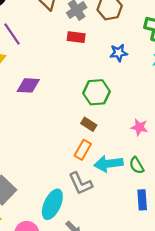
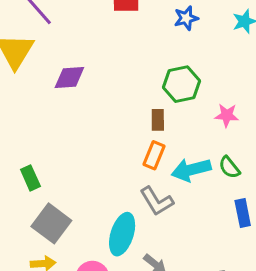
green hexagon: (97, 92) -> (182, 84), moved
brown rectangle: (89, 124) -> (158, 120), turned 64

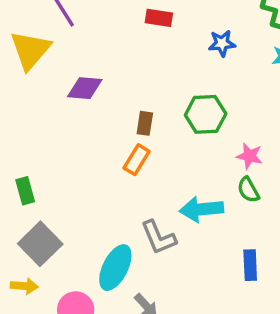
brown rectangle: (158, 120) -> (145, 123), moved
orange rectangle: (154, 155) -> (137, 160), moved
green semicircle: (229, 167) -> (248, 190), moved

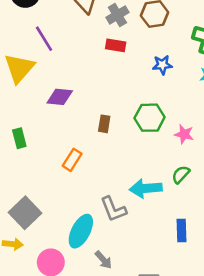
pink star: (249, 156) -> (184, 134), moved
orange rectangle: (137, 160) -> (72, 160), moved
green semicircle: (248, 190) -> (181, 174), turned 72
green rectangle: (25, 191) -> (19, 138), moved

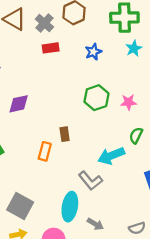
brown rectangle: (104, 124) -> (65, 134), moved

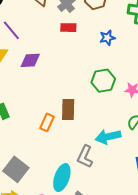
purple diamond: (19, 104) -> (30, 60), moved
brown rectangle: (65, 134) -> (68, 110), size x1.5
gray L-shape: (90, 181) -> (85, 157), turned 55

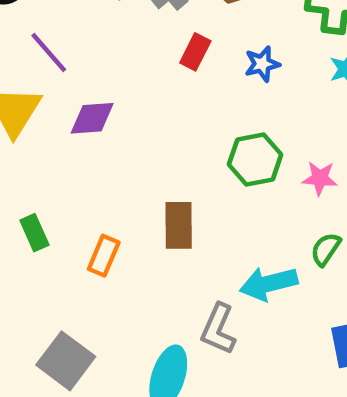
red rectangle: (68, 28) -> (195, 52), moved, turned -63
orange rectangle: (47, 122) -> (104, 256), moved

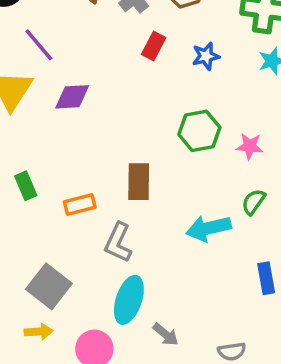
orange rectangle: (104, 256) -> (80, 205), turned 52
gray L-shape: (218, 329) -> (118, 243), moved

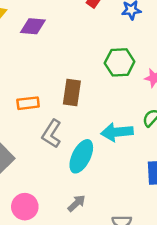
cyan ellipse: (129, 300) -> (81, 156), moved
gray arrow: (166, 334) -> (77, 203), turned -90

